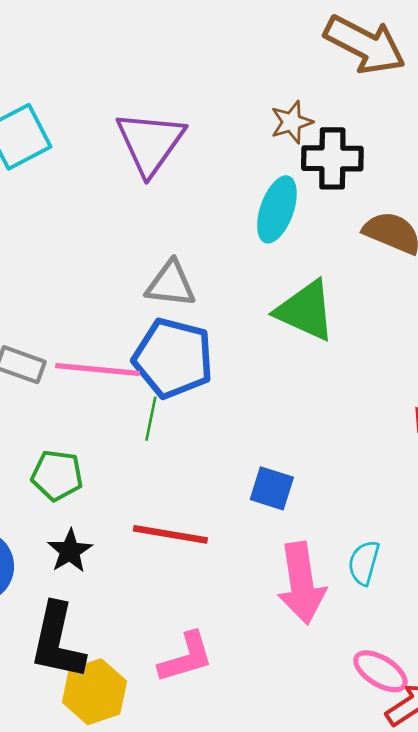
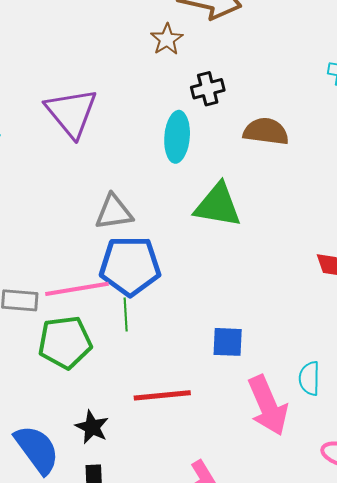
brown star: (292, 122) -> (167, 39), moved
black cross: (332, 158) -> (208, 89), size x0.7
green pentagon: (57, 475) -> (65, 342), moved, size x1.4

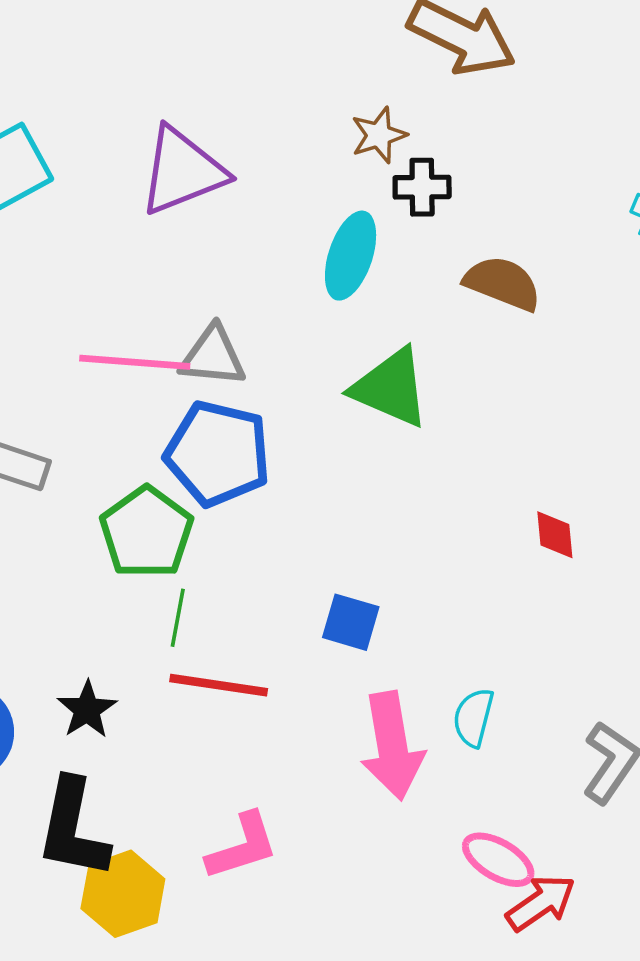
brown star: (167, 39) -> (379, 135), moved
purple triangle: (71, 113) -> (182, 171), turned 34
pink line: (77, 289) -> (135, 362), moved
green line: (126, 314) -> (178, 618), moved
green pentagon: (65, 342) -> (147, 532), moved, turned 30

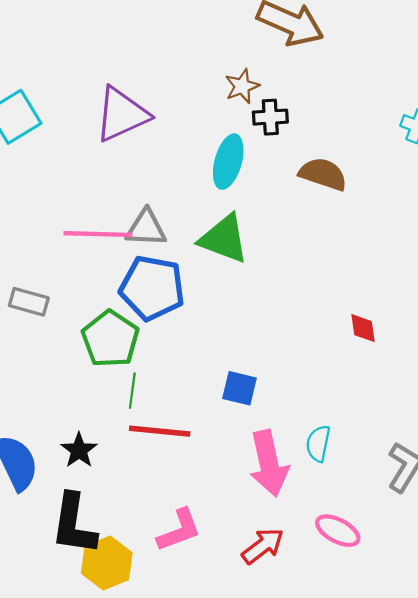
green triangle: (391, 388) -> (224, 239), moved
red arrow: (541, 903) -> (263, 546), moved

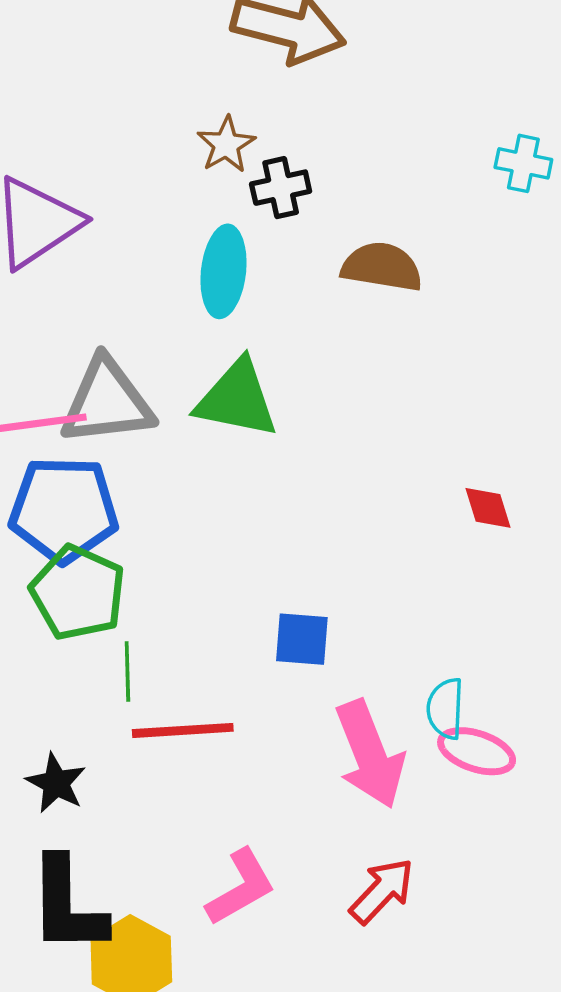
gray triangle: (146, 228) -> (107, 402), size x1.4
blue pentagon: (152, 288) -> (64, 510), moved
pink ellipse: (338, 531) -> (477, 751), moved

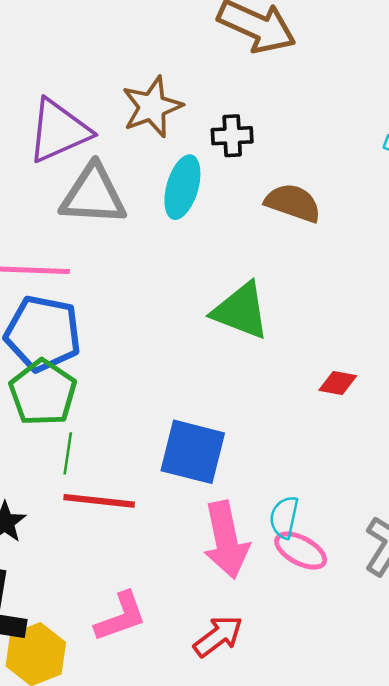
brown star: (226, 145) -> (152, 107), moved, size x1.5
green triangle: (237, 399) -> (241, 311), moved
gray triangle: (107, 402) -> (93, 195), moved
red diamond: (488, 508) -> (338, 383), turned -72
blue square: (302, 639) -> (193, 452), size x1.6

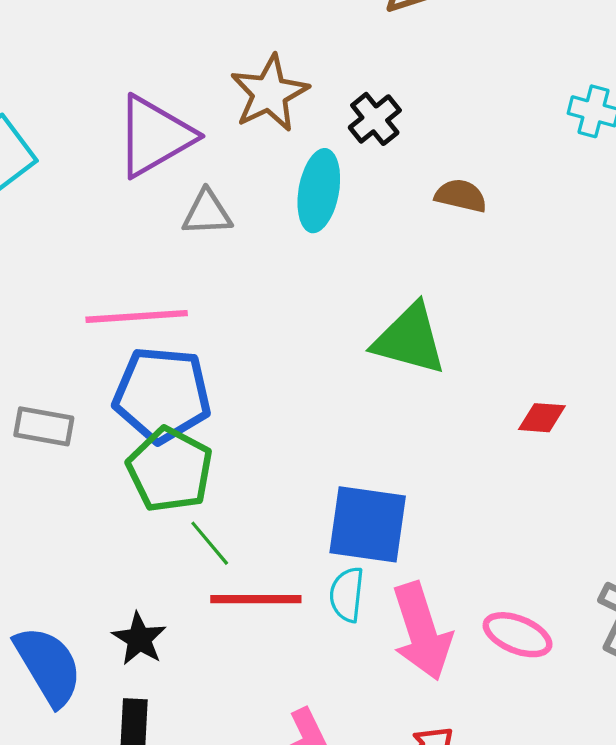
black cross: (232, 136) -> (375, 119), turned -30
gray triangle: (93, 195) -> (207, 213), size x0.6
brown semicircle: (293, 203) -> (461, 196), size x0.7
green line: (68, 453) -> (210, 543), turned -42
cyan semicircle: (284, 517) -> (347, 595), moved

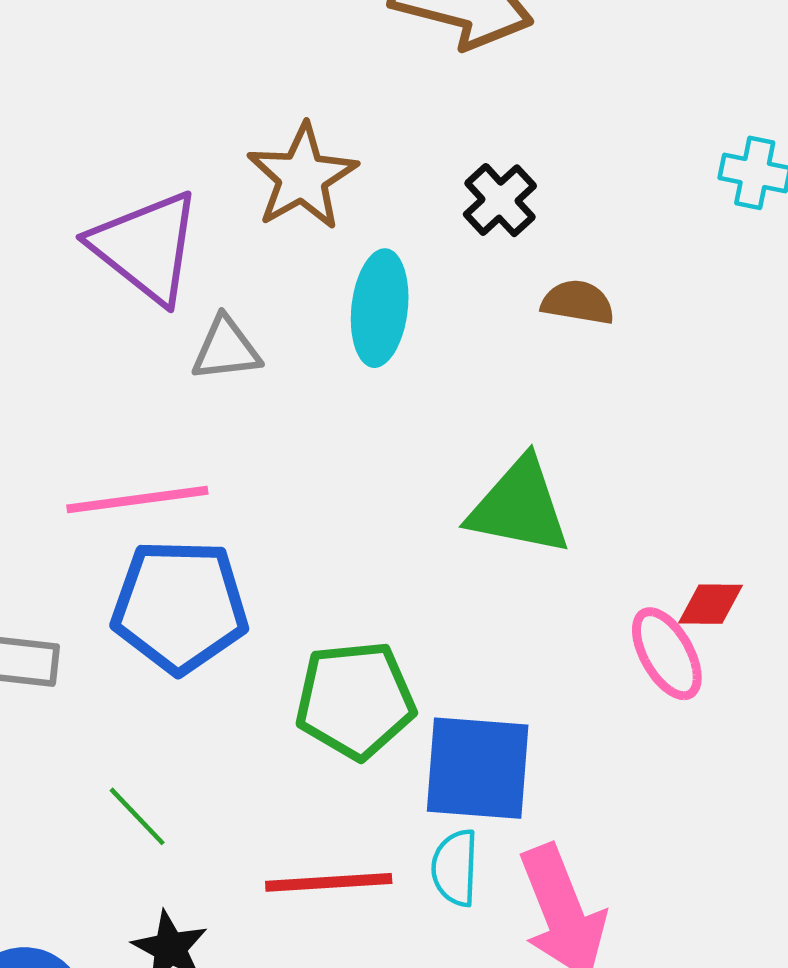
black cross: (375, 119) -> (500, 200), moved
purple triangle: (154, 136) -> (146, 247), turned -48
green pentagon: (170, 470) -> (355, 700), moved, turned -30
green line: (210, 543) -> (137, 816), moved
pink ellipse: (518, 635) -> (667, 654), moved, turned 42

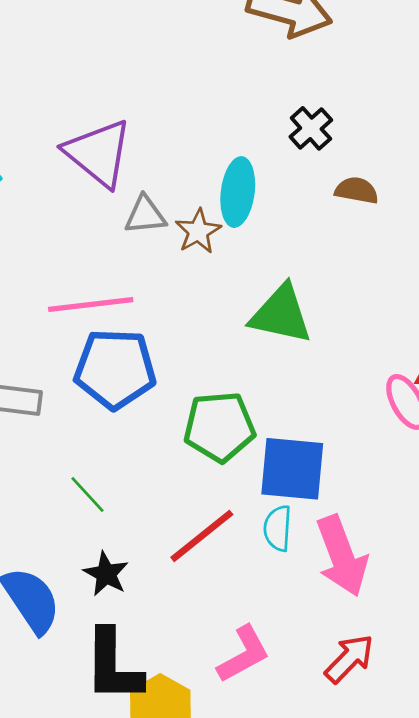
brown star: (302, 177) -> (198, 231), moved, size x0.7
green triangle: (519, 507) -> (281, 314), moved
red line: (329, 882) -> (202, 536), turned -36

